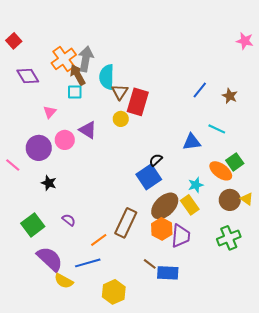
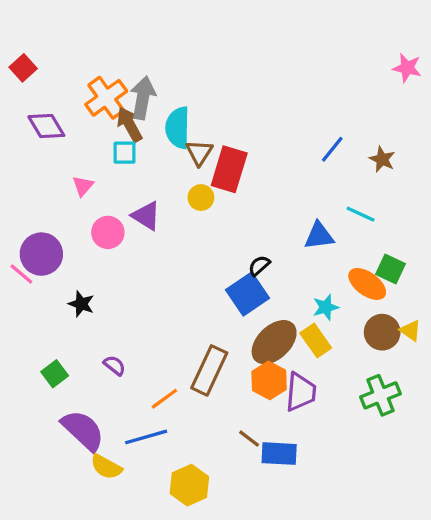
purple circle: (39, 148) -> (41, 254), moved
green square: (235, 162) -> (390, 269), turned -30
green square: (33, 225) -> (55, 374), size x0.7

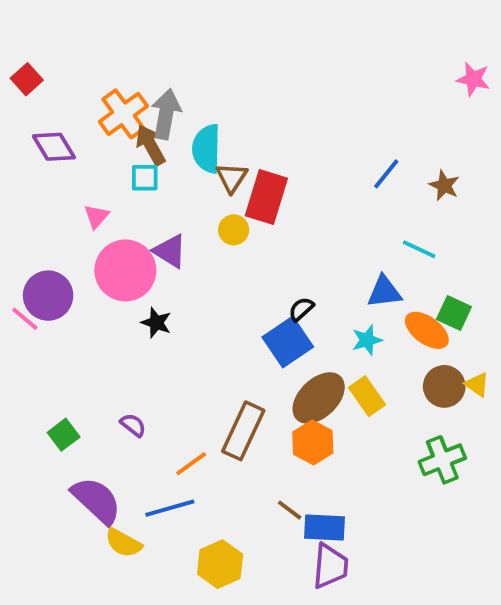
pink circle: (108, 232) -> (125, 270), size x1.6
blue triangle: (319, 236) -> (384, 292), moved
black star: (81, 304) -> (156, 323), moved
cyan star: (326, 307) -> (367, 340), moved
purple trapezoid: (301, 392) -> (330, 566), moved

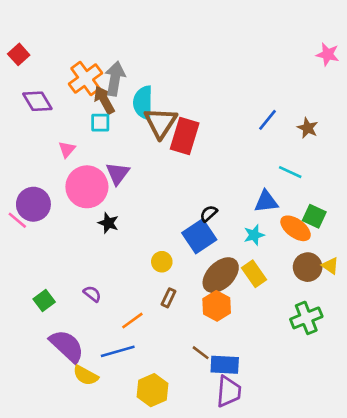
brown triangle: (232, 178) -> (160, 123), size x1.5
yellow circle: (234, 230) -> (162, 262), moved
purple triangle: (170, 251) -> (118, 173), turned 35
brown rectangle: (243, 431) -> (168, 298), size x0.5

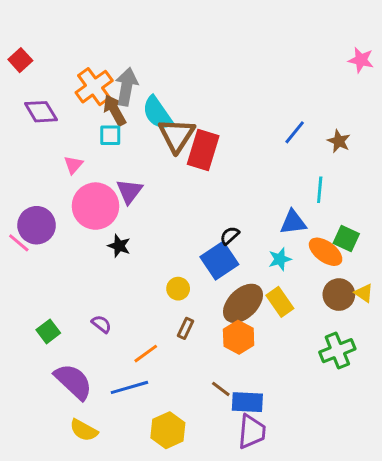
cyan semicircle: (143, 103) -> (157, 113), turned -36
cyan line: (290, 172) -> (320, 190), turned 70
yellow semicircle: (86, 375) -> (84, 430), moved

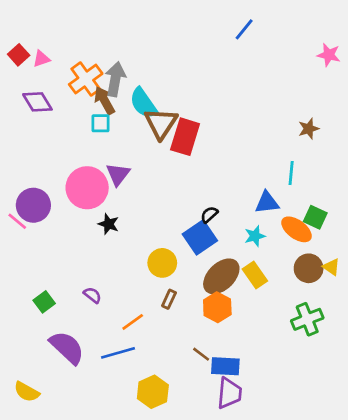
blue line: (295, 132) -> (244, 29), moved
brown star: (339, 141) -> (309, 129), turned 30
pink triangle: (73, 165) -> (41, 59), moved, turned 30
yellow circle: (178, 289) -> (162, 263), size x1.4
yellow semicircle: (84, 430) -> (27, 392), moved

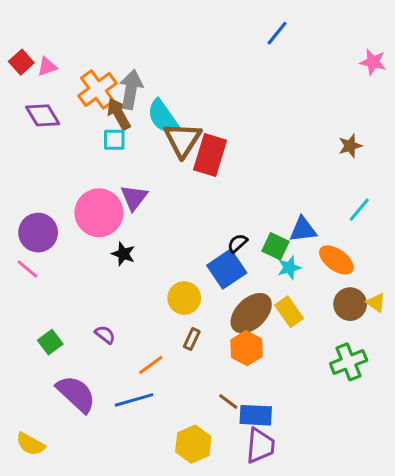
cyan line: (291, 173) -> (359, 210), moved, turned 35
green square: (315, 217) -> (276, 246), moved
pink line: (17, 221) -> (27, 269), moved
yellow hexagon: (153, 392) -> (193, 444), moved

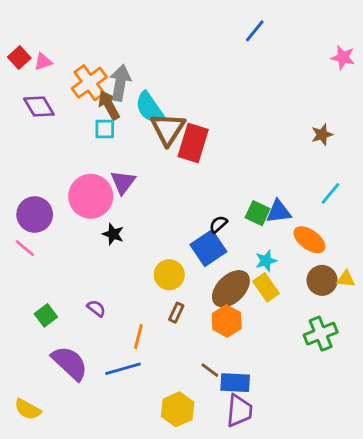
green square: (276, 246) -> (258, 213), moved
cyan star: (289, 268) -> (266, 261), moved
yellow triangle: (376, 303) -> (346, 279), turned -30
orange line: (151, 365) -> (138, 336), turned -40

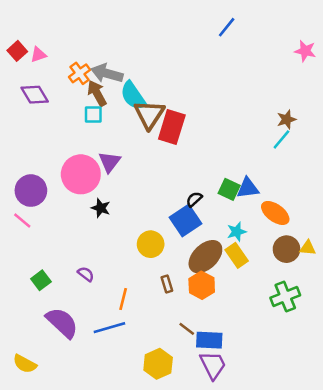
orange cross: (89, 83) -> (80, 73), size x0.7
gray arrow: (120, 83) -> (107, 73), turned -84
cyan line: (330, 193) -> (281, 139), moved
brown rectangle: (176, 313) -> (167, 284), moved, turned -42
purple trapezoid: (239, 411) -> (213, 365), turned -32

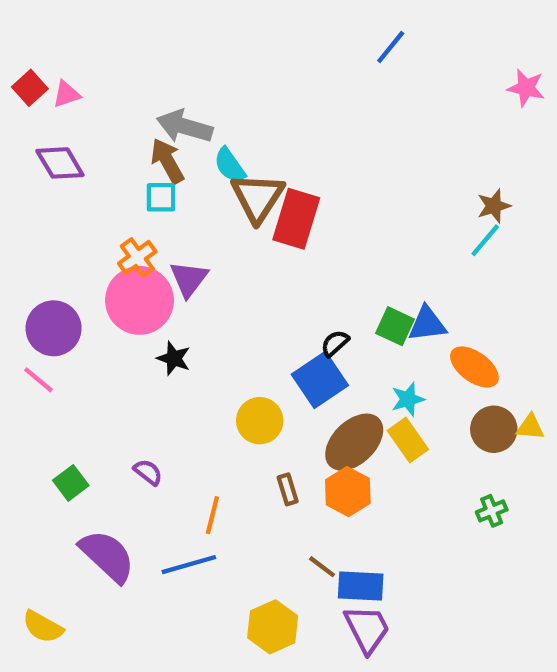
orange cross: (80, 73) -> (137, 257), moved
cyan semicircle: (133, 96) -> (230, 165), size x0.7
green cross: (285, 296) -> (492, 511), size x0.6

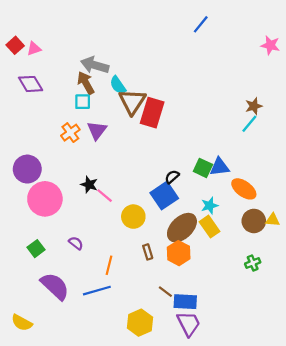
purple triangle: (189, 279) -> (97, 130), moved
pink circle: (139, 300) -> (45, 199), moved
pink line: (39, 380) -> (105, 196), moved

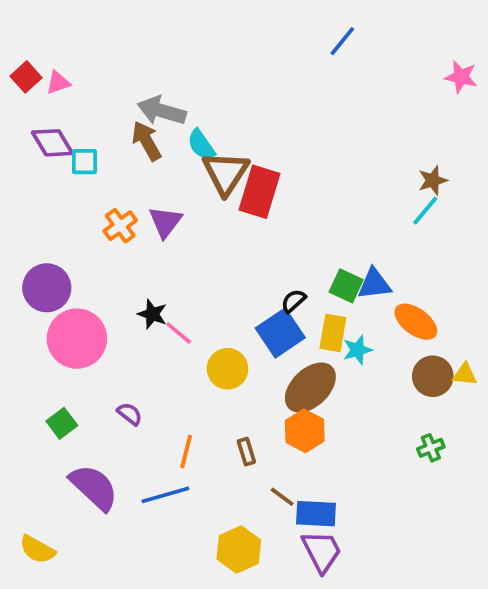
cyan square: (83, 102) -> (84, 162), moved
yellow rectangle: (210, 227) -> (333, 333), moved, turned 45
brown rectangle: (148, 252) -> (246, 452), moved

